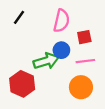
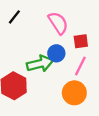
pink semicircle: (61, 21) -> (58, 23), turned -50
pink line: (85, 61) -> (80, 66), turned -60

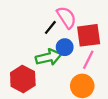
black line: (14, 17) -> (50, 27), moved
red square: (81, 41) -> (89, 35), size x1.6

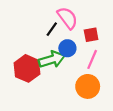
red square: (89, 35) -> (91, 35), size x0.6
red hexagon: (23, 79) -> (27, 68), moved

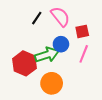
black line: (52, 29) -> (37, 18), moved
orange circle: (88, 86) -> (52, 83), moved

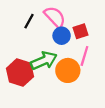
blue circle: (61, 44) -> (62, 36), moved
orange circle: (52, 83) -> (68, 70), moved

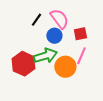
blue circle: (62, 36) -> (54, 36), moved

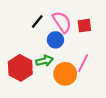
red square: (80, 34) -> (84, 26), moved
green arrow: (45, 56) -> (44, 61), size x0.7

